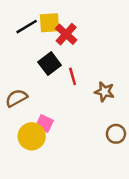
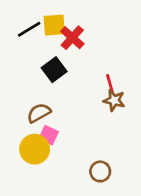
red line: (73, 76) -> (110, 84), moved
brown semicircle: (16, 98) -> (39, 113), moved
brown circle: (116, 134) -> (100, 171), moved

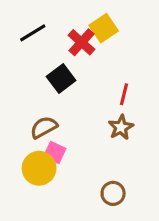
yellow square: (54, 25) -> (104, 28), moved, turned -30
red line: (110, 84) -> (124, 94), turned 30
brown star: (114, 100) -> (121, 127), moved, turned 30

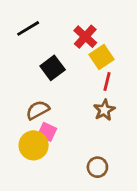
yellow square: (104, 28) -> (102, 57), moved
red cross: (82, 42) -> (85, 37), moved

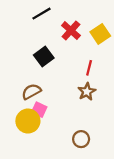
black line: (28, 28) -> (42, 14), moved
yellow square: (102, 57) -> (100, 34), moved

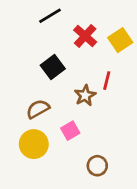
brown star: (87, 92) -> (85, 95), moved
pink square: (39, 110) -> (70, 131), moved, turned 35

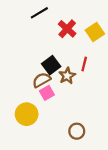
black square: (53, 67) -> (51, 65), moved
brown semicircle: (38, 109) -> (42, 80), moved
pink square: (70, 131) -> (47, 93), moved

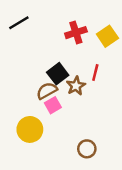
black line: (39, 13) -> (19, 23), moved
red cross: (67, 29) -> (76, 33), turned 30

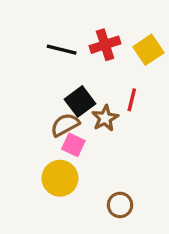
black line: (19, 23) -> (62, 50), moved, turned 45
pink square: (53, 105) -> (73, 145), turned -35
yellow circle: (30, 129) -> (60, 178), moved

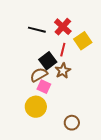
red cross: (105, 45) -> (63, 27), turned -30
yellow square: (148, 50) -> (83, 41), moved
red line: (132, 100) -> (63, 50), moved

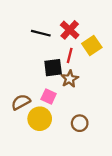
black square: (48, 61) -> (53, 68), turned 30
brown semicircle: (39, 75) -> (21, 102), moved
brown circle: (72, 123) -> (80, 123), moved

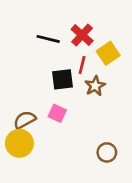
brown star: (70, 79) -> (95, 86), moved
yellow circle: (40, 119) -> (19, 143), moved
brown circle: (80, 123) -> (107, 152), moved

